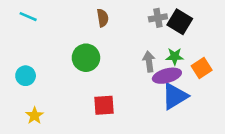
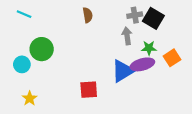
green circle: (86, 58) -> (42, 49), moved
gray arrow: (149, 62) -> (127, 36), moved
blue triangle: (175, 96) -> (123, 71), moved

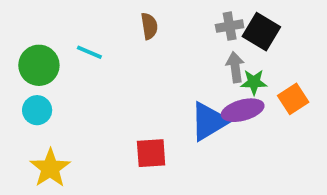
cyan line: (24, 14) -> (89, 52), moved
gray arrow: (127, 36) -> (235, 67), moved
green circle: (42, 49) -> (39, 65), moved
yellow star: (30, 98) -> (50, 168), size x1.5

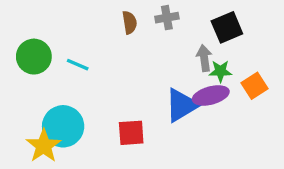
gray cross: (230, 26) -> (167, 18), moved
black square: (261, 32) -> (227, 27), turned 36
cyan line: (89, 52) -> (78, 65), moved
cyan circle: (37, 110) -> (63, 126), moved, size x1.6

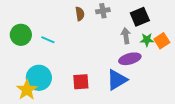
green star: (220, 71) -> (147, 40), moved
orange square: (255, 86) -> (162, 41), moved
blue triangle: (182, 105) -> (117, 80), moved

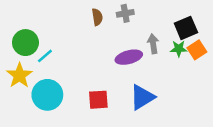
black square: (140, 17) -> (186, 28), moved
cyan line: (48, 40) -> (45, 56), moved, turned -64
purple ellipse: (130, 59) -> (129, 57), moved
yellow star: (27, 90) -> (19, 75), moved

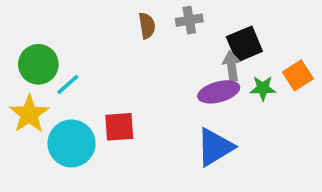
black square: (186, 28) -> (244, 44), moved
green star: (179, 49) -> (263, 88), moved
purple ellipse: (129, 57) -> (219, 92), moved
red square: (98, 100) -> (119, 127), moved

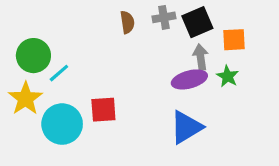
black square: (244, 44) -> (197, 22), moved
orange square: (298, 75) -> (234, 40), moved, turned 30
green star: (263, 88) -> (228, 76), turned 30

